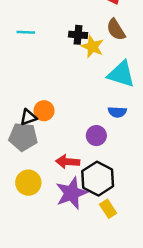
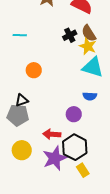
black cross: (78, 35) -> (70, 35), moved, turned -32
yellow star: (92, 47) -> (88, 46), moved
orange circle: (44, 111) -> (34, 70), moved

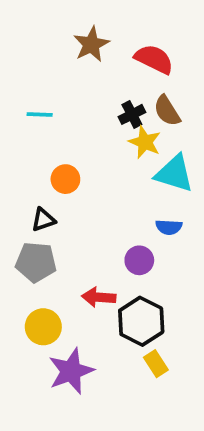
yellow star: (88, 46) -> (145, 142), moved
black triangle: (22, 100) -> (43, 220), moved
purple star: (55, 158) -> (71, 371), moved

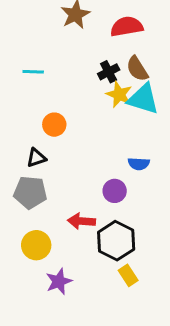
red semicircle: (154, 59) -> (127, 27), turned -36
cyan triangle: (174, 174) -> (143, 99), moved
purple star: (71, 371) -> (59, 281), size x0.7

